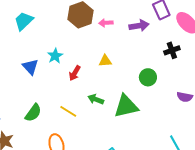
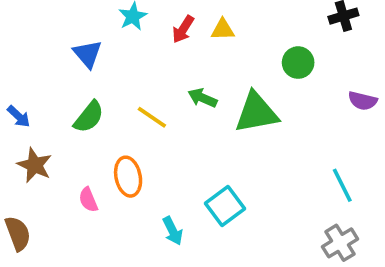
blue triangle: (30, 67) -> (87, 54), moved
red arrow: (75, 73) -> (183, 29), moved

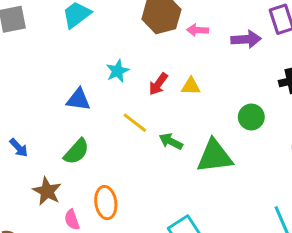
blue triangle: (87, 54) -> (78, 100), turned -45
yellow line: (152, 117) -> (135, 123), moved
brown star: (35, 165) -> (47, 191), moved

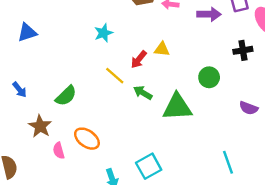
red arrow: (158, 84) -> (139, 59), moved
blue triangle: (78, 100) -> (27, 32), moved, turned -30
orange ellipse: (106, 203) -> (87, 139), turned -50

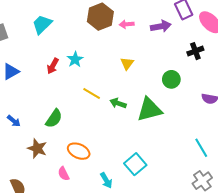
yellow triangle: (162, 49) -> (127, 63), turned -48
red arrow: (139, 59) -> (53, 66), moved
pink semicircle: (59, 151) -> (64, 174), moved

